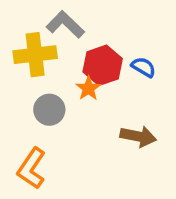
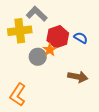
gray circle: (49, 110) -> (38, 57), moved

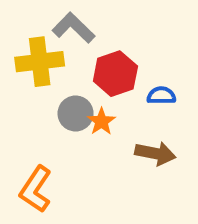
blue semicircle: (81, 38) -> (161, 96), moved, turned -32
orange star: (50, 50) -> (101, 121), moved

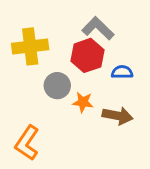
gray L-shape: (74, 28) -> (98, 28), moved
orange star: (101, 121) -> (83, 102), moved, turned -30

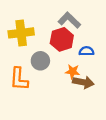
orange star: (83, 102) -> (73, 72), moved
orange L-shape: (27, 143) -> (19, 79), moved, turned -30

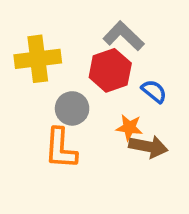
blue semicircle: (86, 51) -> (154, 91), turned 40
orange L-shape: (19, 79) -> (61, 148), moved

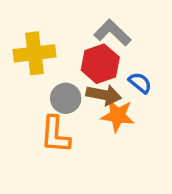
orange star: (129, 128) -> (118, 116), size x1.4
brown arrow: (148, 147) -> (104, 95), moved

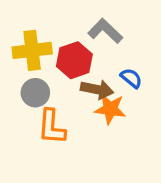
red hexagon: (100, 64) -> (74, 60), moved
gray circle: (66, 98) -> (35, 93), moved

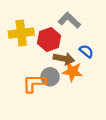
gray circle: (35, 93) -> (50, 77), moved
orange L-shape: (52, 127) -> (34, 83), turned 85

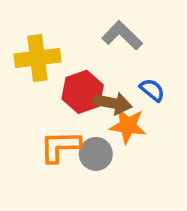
red hexagon: (49, 39) -> (83, 92), moved
gray circle: (50, 77) -> (96, 154), moved

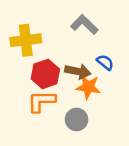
red hexagon: (83, 92) -> (45, 74), moved
gray circle: (96, 154) -> (77, 119), moved

